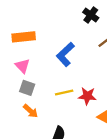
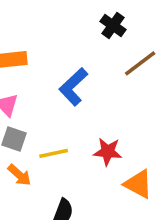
yellow line: (64, 93) -> (54, 153), moved

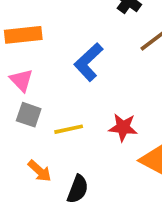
orange arrow: (19, 175) -> (40, 171), moved

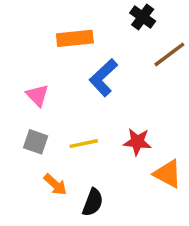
orange rectangle: (23, 35) -> (75, 38), moved
gray square: (29, 115) -> (36, 142), moved

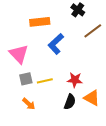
pink triangle: (37, 95) -> (19, 54), size x1.5
gray square: (36, 142) -> (26, 79), moved, turned -32
black semicircle: (93, 202) -> (70, 102), moved

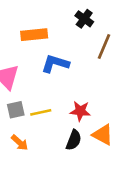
brown line: (93, 31) -> (104, 46), turned -30
blue L-shape: (56, 44) -> (55, 64), turned 60

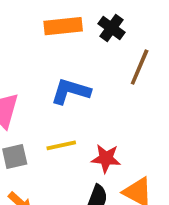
orange rectangle: (34, 35) -> (63, 26), moved
yellow line: (41, 112) -> (61, 145), moved

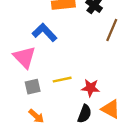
blue L-shape: (71, 91) -> (45, 32), moved, turned 30

